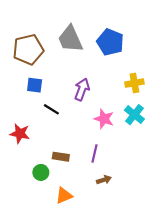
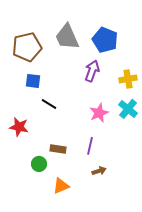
purple arrow: (82, 89) -> (92, 71), moved
pink star: (104, 119) -> (99, 113), turned 30

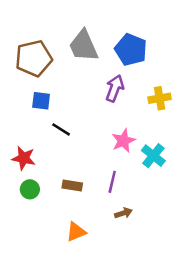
cyan cross: (128, 109) -> (153, 156), moved
green circle: (39, 164) -> (30, 189), moved

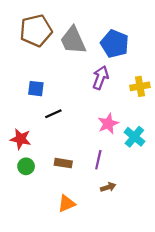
brown pentagon: (34, 58) -> (36, 31), moved
black line: (61, 129) -> (53, 114), turned -56

